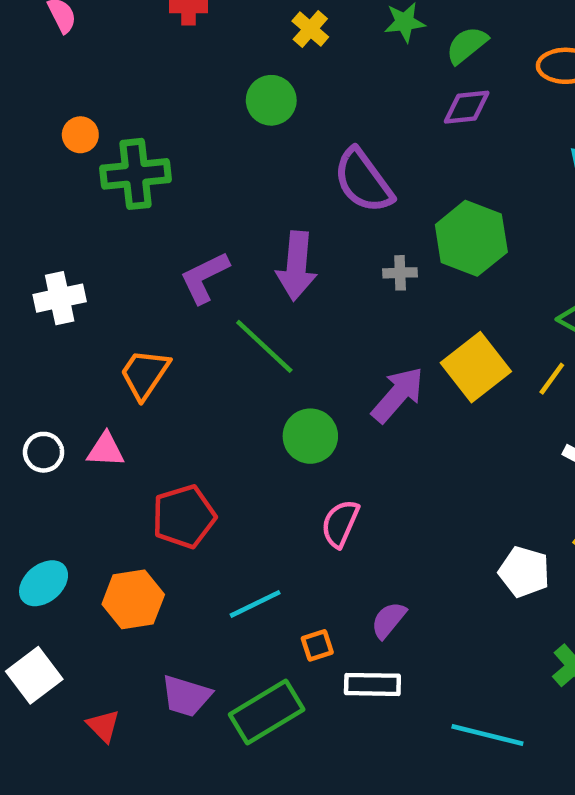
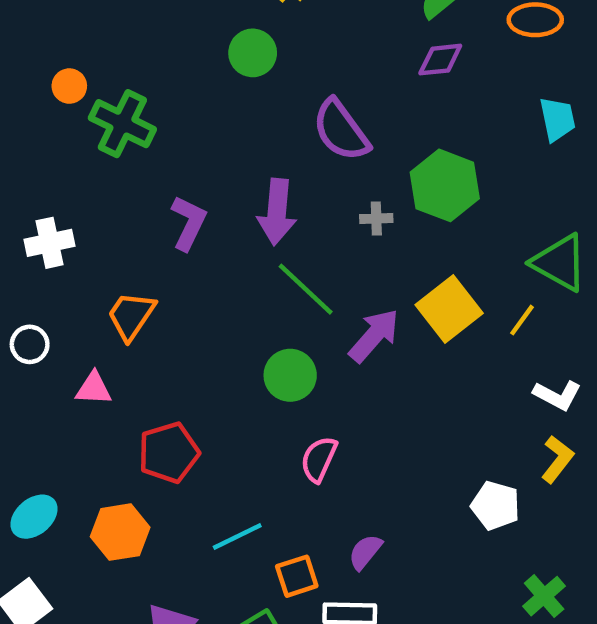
green cross: (136, 174) -> (122, 124), turned 32
purple L-shape: (205, 277) -> (189, 223), turned 142
green line: (264, 346) -> (306, 289), moved
white circle: (44, 452) -> (30, 344), moved
orange square: (317, 645) -> (297, 576), size x1.4

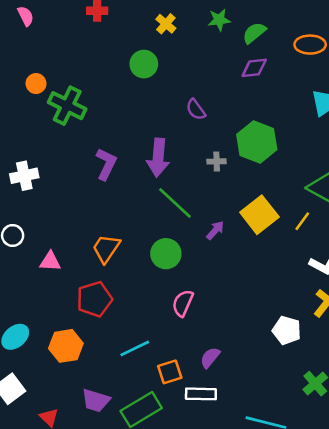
purple semicircle: (341, 130) -> (196, 109), size x0.6
orange trapezoid: (131, 316) -> (106, 248), moved
purple arrow: (374, 336) -> (215, 230), size x0.6

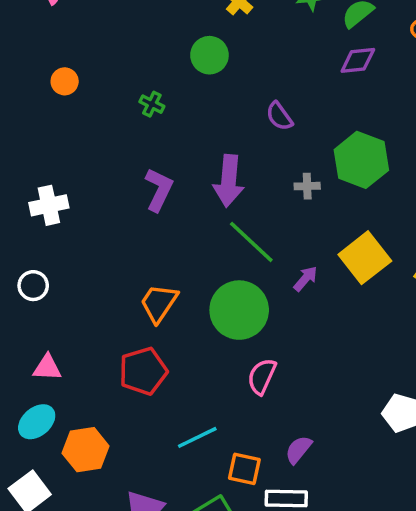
green cross: (67, 106) -> (152, 104), moved, size x0.5
green circle: (166, 254) -> (239, 310), size x1.4
pink triangle: (50, 261) -> (47, 368), moved
orange hexagon: (66, 346) -> (86, 450), moved
orange square: (170, 372) -> (244, 469), turned 30

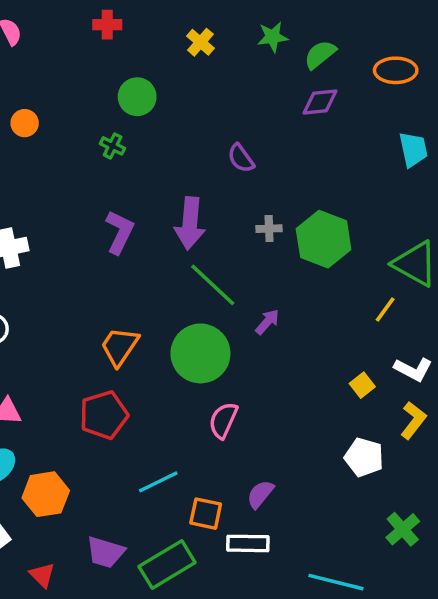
green circle: (209, 55) -> (137, 97), moved
green hexagon: (361, 160) -> (324, 239), moved
yellow square: (365, 258) -> (362, 385), moved, size x0.5

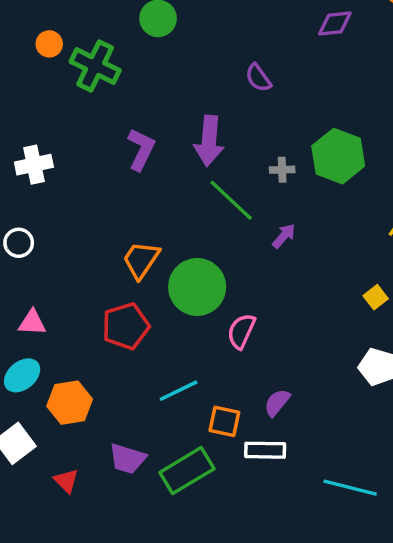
green cross: (113, 146) -> (95, 66), moved, size x2.0
gray cross: (269, 229) -> (282, 170), moved
green circle: (200, 353) -> (197, 287), moved

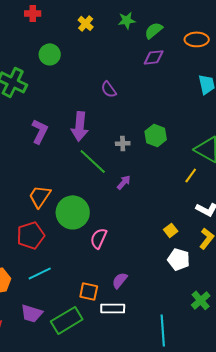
green hexagon: (338, 156) -> (156, 135), size x0.7
yellow square: (376, 297) -> (171, 230), moved
cyan line: (178, 391) -> (40, 273), moved
cyan line: (350, 488) -> (163, 330), turned 72

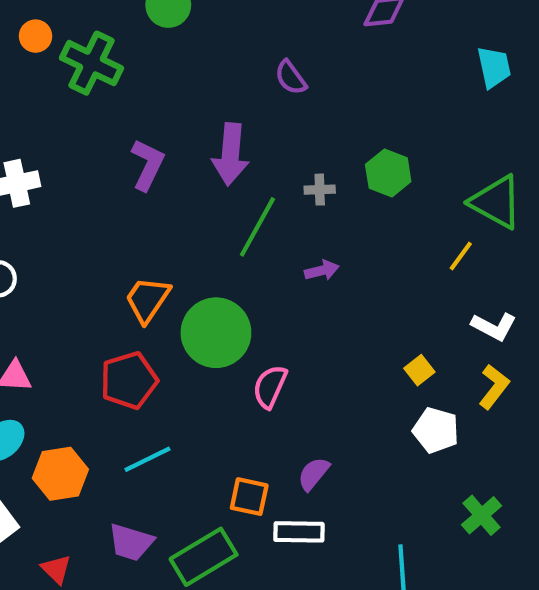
green line: (93, 161) -> (257, 227), turned 76
purple arrow: (124, 182) -> (322, 270), turned 35

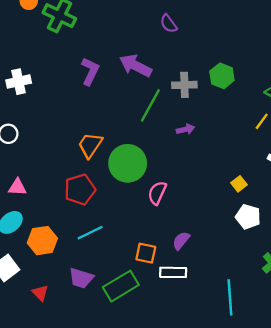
purple arrow: (230, 154) -> (136, 66), turned 112
gray cross: (320, 190) -> (184, 85), size x1.5

